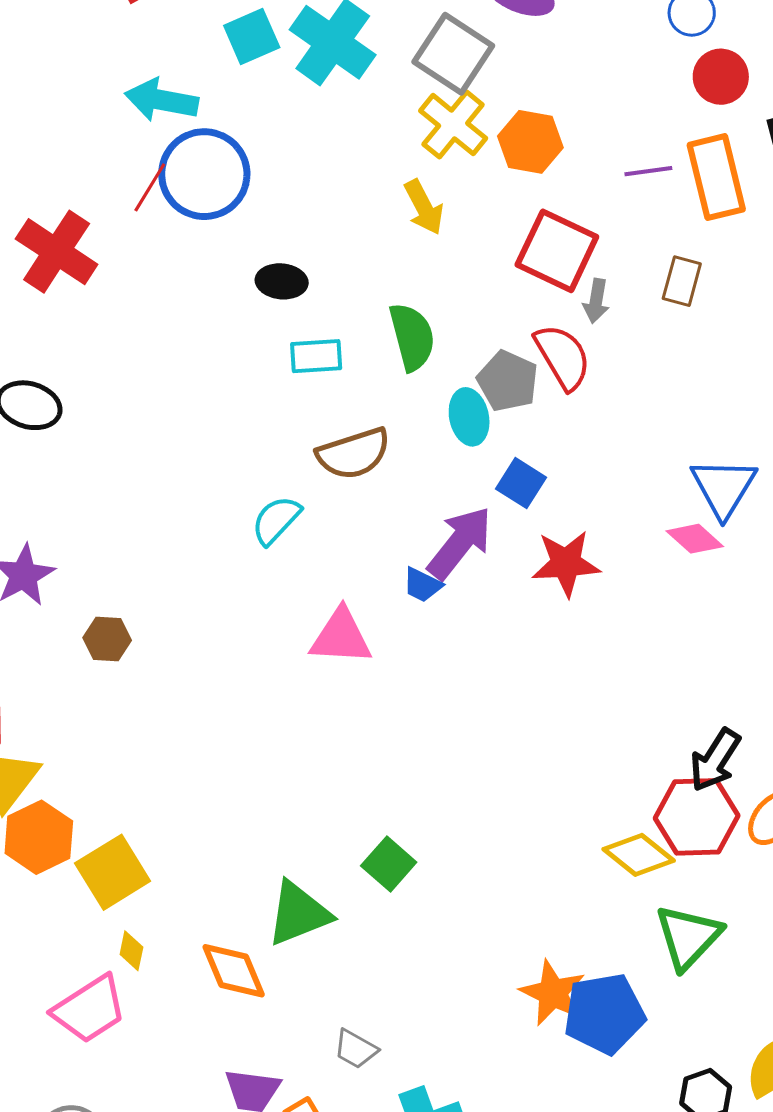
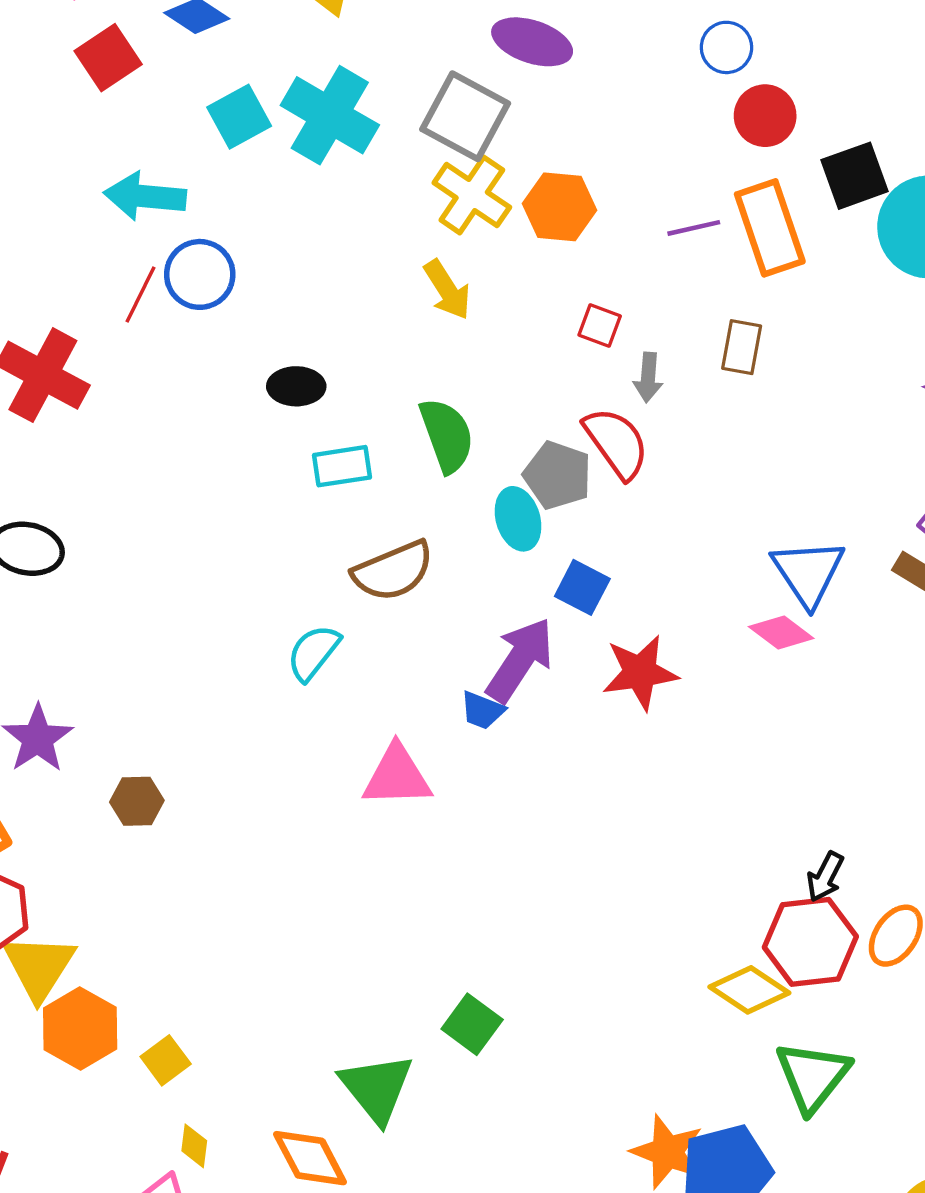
blue circle: (204, 174) -> (200, 274), size x0.7
red square: (557, 251) -> (600, 325), size x0.5
black arrow: (715, 760) -> (825, 877), size x0.7
yellow square: (113, 872) -> (166, 1060), size x0.6
green triangle: (299, 913) -> (377, 1088), turned -42

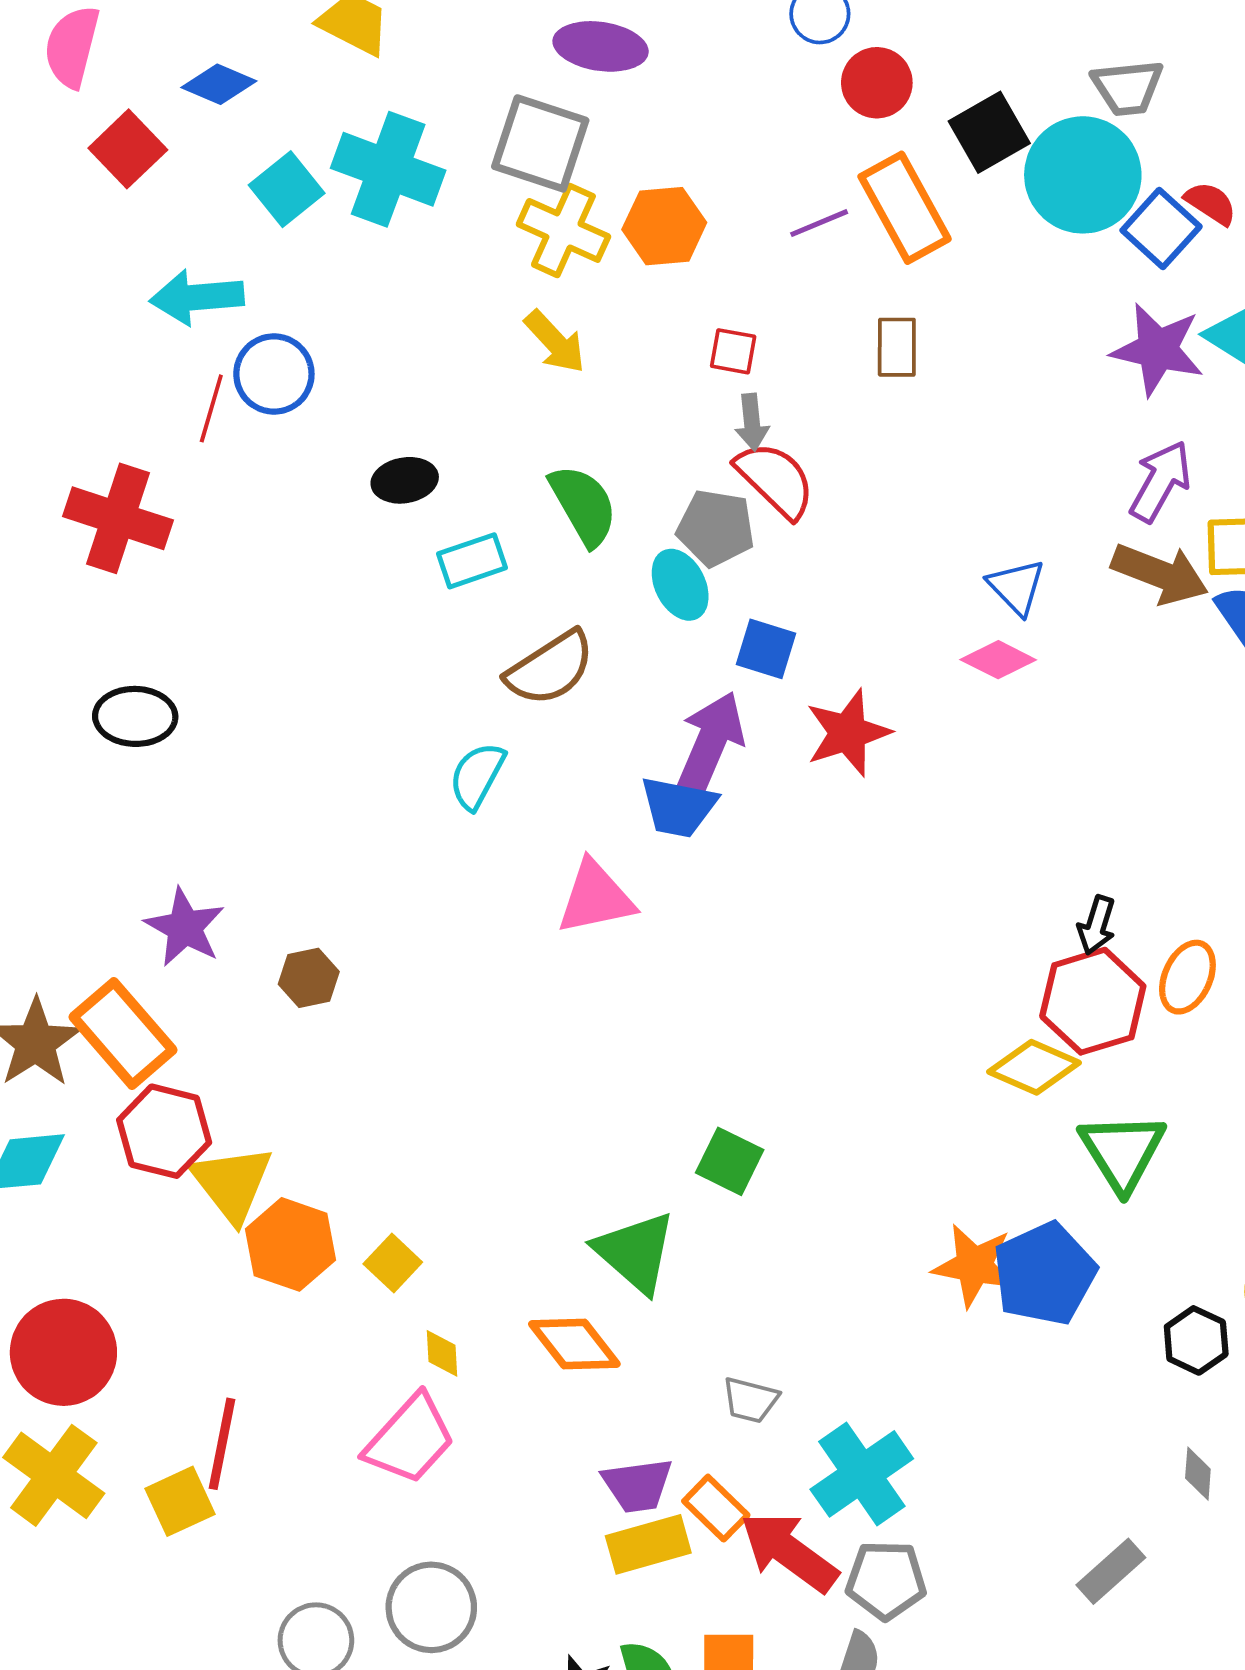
gray arrow: (648, 378) -> (752, 422), moved
blue triangle: (808, 572) -> (1017, 587), size x0.7
blue trapezoid: (482, 710) -> (678, 807), size x1.5

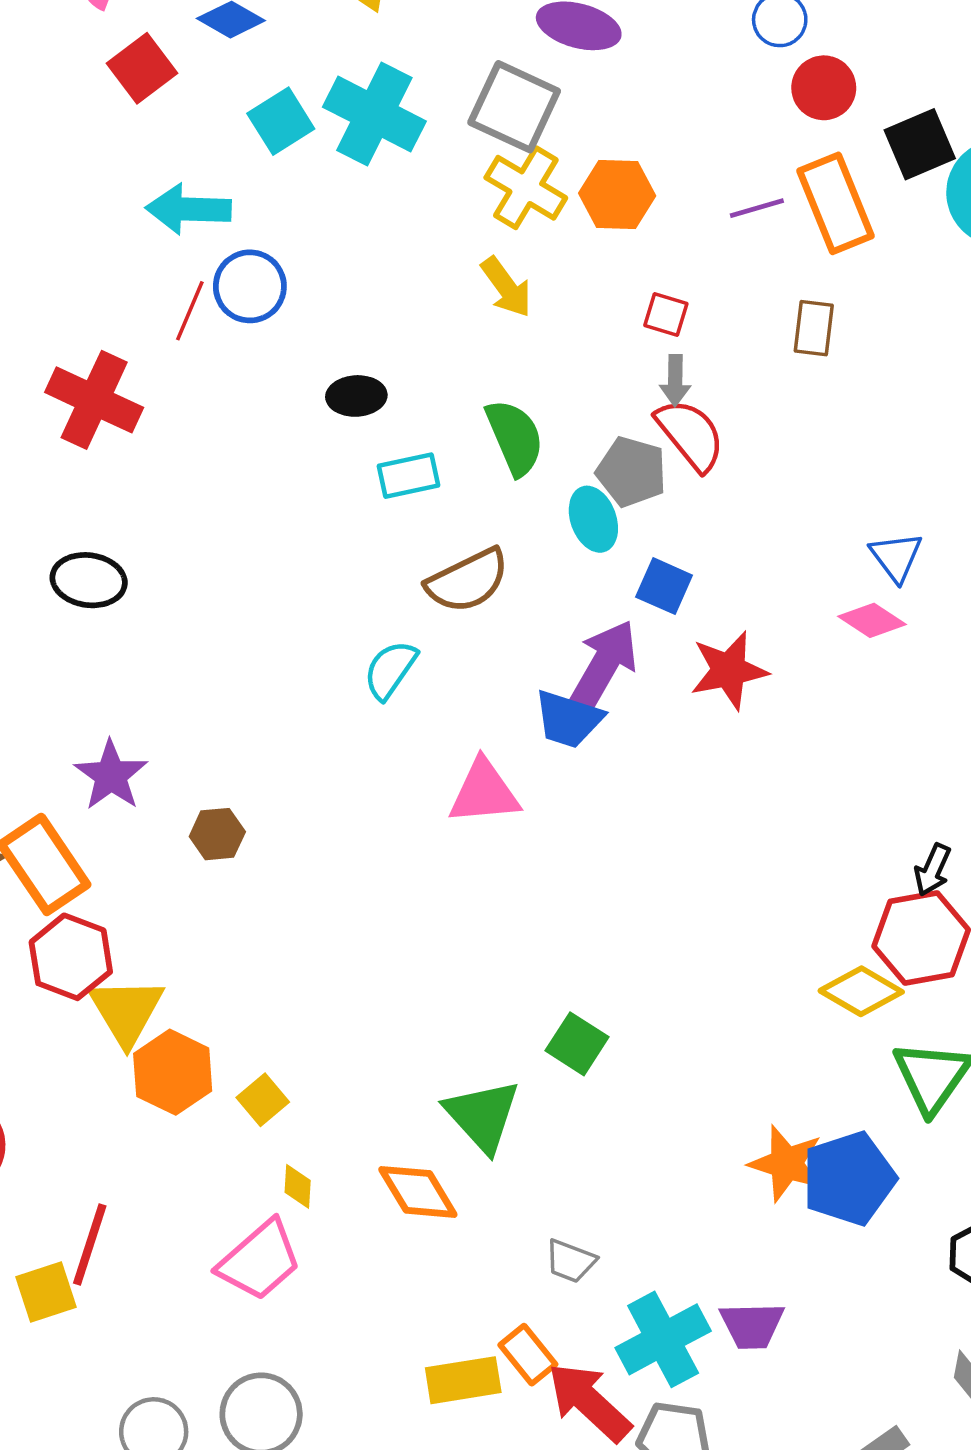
purple trapezoid: (637, 1485) -> (752, 1325), moved

